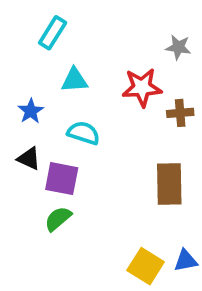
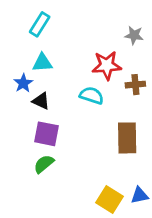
cyan triangle: (74, 80) -> (42, 63), moved
cyan semicircle: (84, 133) -> (92, 95), moved
black triangle: (29, 158) -> (41, 101), moved

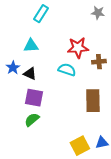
cyan rectangle: (40, 24) -> (41, 14), moved
gray star: (134, 35) -> (98, 13), moved
blue star: (23, 83) -> (13, 68), moved
yellow square: (109, 199) -> (80, 146), turned 30

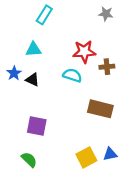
purple square: (34, 98) -> (37, 126), moved
brown rectangle: (93, 101) -> (100, 109), turned -75
green semicircle: (32, 120) -> (29, 160), moved, turned 84

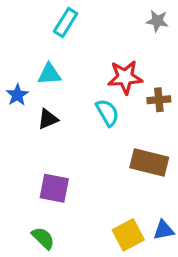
blue star: (14, 73) -> (17, 95), moved
cyan semicircle: (72, 75) -> (107, 113), turned 42
black triangle: (32, 80) -> (48, 119), turned -48

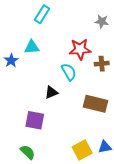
gray star: (157, 21) -> (102, 21), moved
black triangle: (48, 119) -> (51, 92), moved

